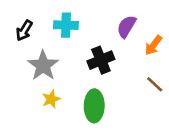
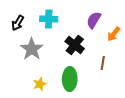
black cross: (101, 60) -> (75, 45), turned -30
brown line: (155, 84) -> (103, 63), moved, turned 56
yellow star: (51, 99) -> (40, 84), moved

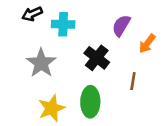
black arrow: (18, 23) -> (32, 14), moved, turned 35
yellow star: (40, 84) -> (52, 108), size x1.5

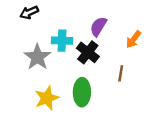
cyan cross: (63, 24) -> (62, 41), moved
purple semicircle: (121, 26) -> (98, 27), moved

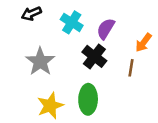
cyan cross: (62, 41) -> (72, 22), moved, turned 30
brown line: (121, 73) -> (131, 68), moved

